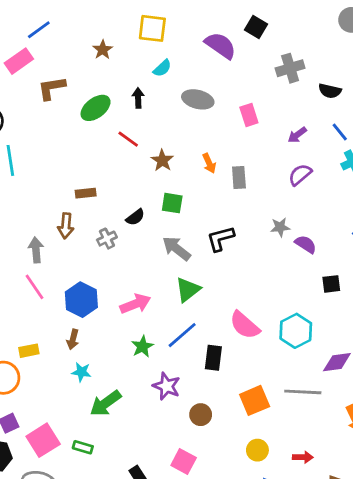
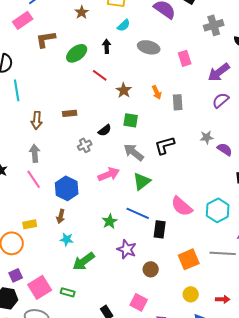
purple arrow: (297, 135) -> (219, 72), size x1.6
brown arrow: (66, 226) -> (37, 120), moved
pink arrow: (135, 304) -> (109, 174), moved
blue line: (182, 335) -> (138, 213), turned 65

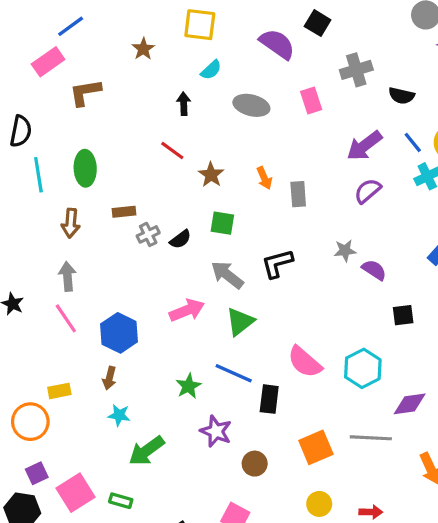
green ellipse: (77, 53) -> (85, 168), moved, turned -55
pink rectangle: (185, 58) -> (311, 101), moved
gray cross: (85, 145) -> (148, 234), moved

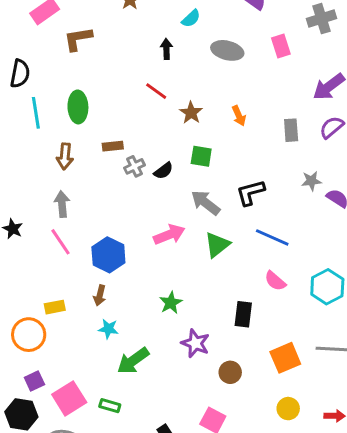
gray rectangle: (298, 194) -> (291, 130), moved
pink semicircle: (305, 362) -> (275, 281), size x0.7
blue line: (234, 373) -> (272, 237), moved

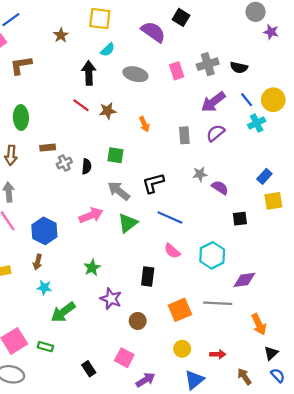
gray cross: (322, 19) -> (208, 64), moved
black arrow: (166, 49) -> (89, 73), size x1.5
brown star: (191, 113) -> (108, 111), moved, turned 30
black semicircle: (163, 171) -> (87, 166), turned -48

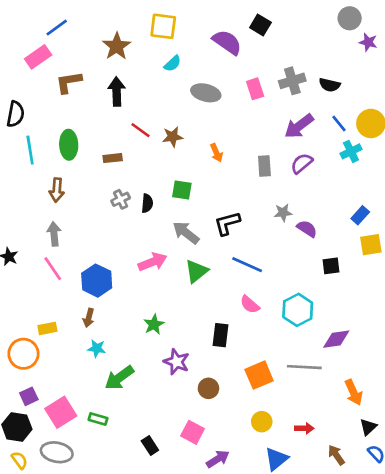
brown star: (61, 35) -> (117, 46), size x1.5
black arrow: (89, 73) -> (117, 91), moved
brown rectangle: (48, 148) -> (113, 158), moved

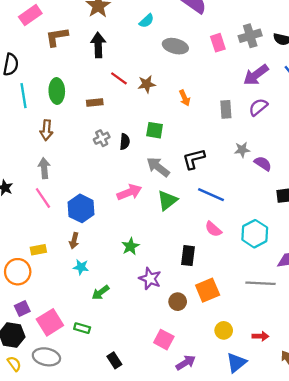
orange square: (259, 375) -> (208, 290), moved
green arrow: (119, 378) -> (101, 292), size x0.7
black rectangle: (150, 446) -> (114, 360), moved

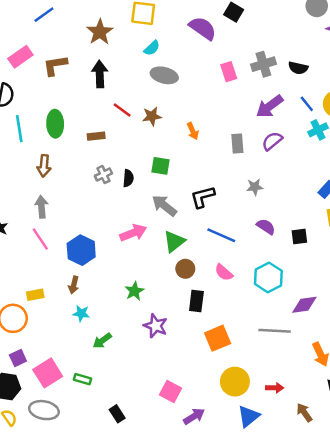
pink rectangle: (30, 15) -> (20, 57), moved
gray ellipse: (175, 46) -> (164, 75), moved
purple semicircle: (263, 164) -> (266, 227), moved
brown circle: (178, 302) -> (185, 269), moved
yellow circle: (224, 330) -> (235, 382), size x1.5

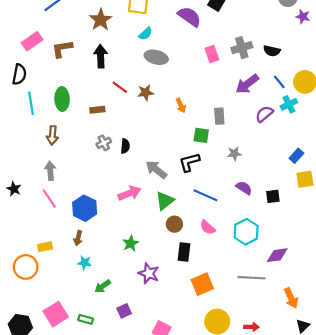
purple semicircle: (272, 141) -> (264, 114), moved
green square: (161, 166) -> (201, 135), moved
purple square: (18, 358) -> (124, 311), moved

